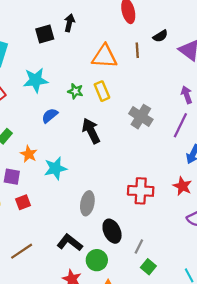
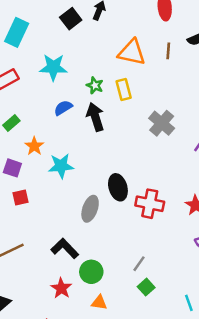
black square: (45, 34) -> (71, 19), turned -30
black arrow: (91, 131) -> (95, 117), moved
black ellipse: (112, 231) -> (118, 187), moved

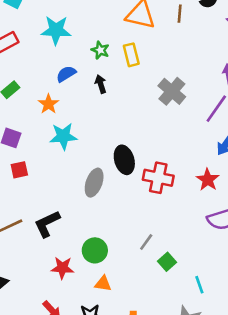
black arrow: (95, 117) -> (101, 84), size x0.6
orange star: (34, 146) -> (48, 104), moved
black L-shape: (65, 248) -> (47, 224), moved, turned -72
green square: (146, 287) -> (167, 262), moved
red star: (61, 288) -> (62, 268), turned -30

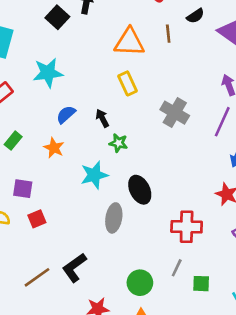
green star: (100, 50) -> (118, 143), moved
cyan star: (63, 136) -> (94, 175), moved
red cross: (158, 178) -> (187, 227), moved
green circle: (95, 250) -> (140, 283), moved
green square: (167, 262) -> (201, 284), turned -36

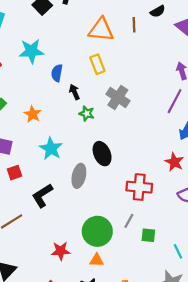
gray cross: (175, 113) -> (118, 97), moved
blue semicircle: (66, 115) -> (57, 73), moved, turned -42
cyan star: (94, 175) -> (51, 149), moved, turned -30
black L-shape: (74, 268) -> (42, 195), moved
green circle: (140, 283) -> (97, 231), size x1.4

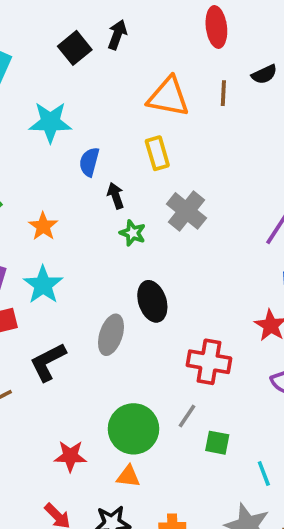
cyan star: (51, 149) -> (43, 285), moved

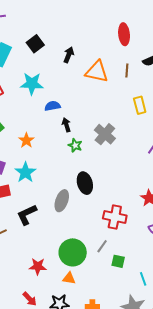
black arrow: (117, 35) -> (69, 55), moved
black square: (75, 48) -> (35, 44), moved
yellow rectangle: (157, 153) -> (140, 105), moved
blue semicircle: (89, 162) -> (53, 106), turned 63

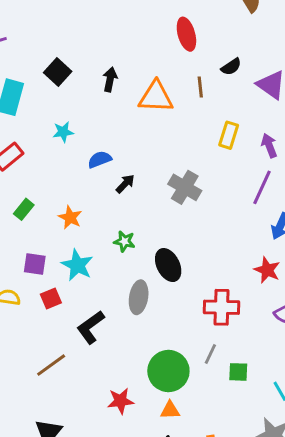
cyan star: (32, 84) -> (63, 132), size x0.6
yellow rectangle: (140, 105) -> (229, 135), turned 42
black arrow: (66, 125) -> (125, 184), turned 72
green star: (75, 145) -> (124, 241), moved

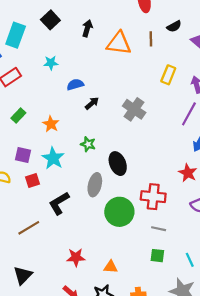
gray line: (210, 354) -> (159, 229), moved, turned 72
green circle: (168, 371) -> (119, 212), moved
green square: (238, 372) -> (157, 256), moved

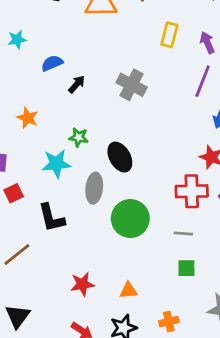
cyan star: (53, 158) -> (56, 164), moved, turned -30
red cross: (153, 197) -> (192, 191), moved
black L-shape: (59, 203) -> (51, 218), turned -65

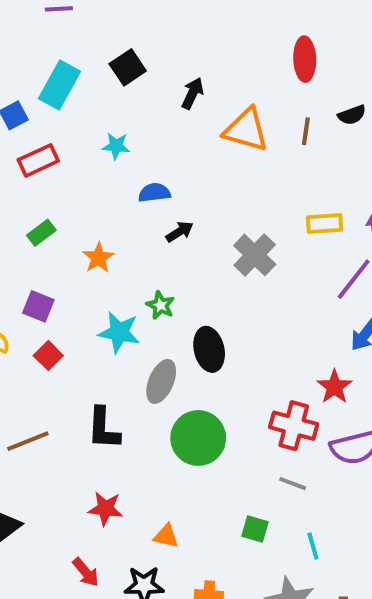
yellow rectangle: (169, 35) -> (325, 224), moved, turned 55
red square: (14, 193) -> (48, 356), turned -36
black L-shape: (51, 218) -> (103, 428), moved
gray line: (183, 233) -> (293, 484), moved

